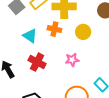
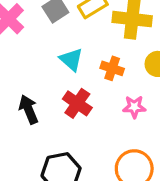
orange cross: (54, 29) -> (112, 68), moved

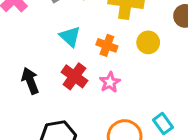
pink star: (134, 107) -> (110, 82), moved, turned -30

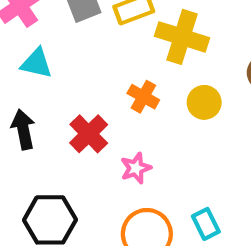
cyan triangle: (70, 37) -> (36, 63), moved, turned -40
pink star: (110, 82) -> (136, 168), moved

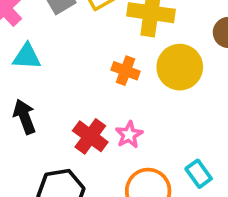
yellow circle: (204, 102) -> (180, 67), size x1.5
red cross: (89, 134) -> (90, 136), moved

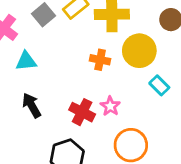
cyan rectangle: (199, 174) -> (159, 85), moved

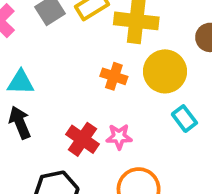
cyan triangle: (26, 61) -> (21, 82), moved
pink star: (110, 106) -> (119, 137), turned 30

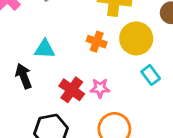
cyan triangle: (21, 82) -> (45, 49), moved

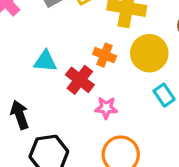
black arrow: (24, 76) -> (20, 115), moved
red cross: (72, 90) -> (80, 80), moved

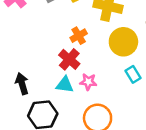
orange cross: (105, 55) -> (79, 36), moved, turned 35
cyan triangle: (45, 61) -> (65, 85), moved

